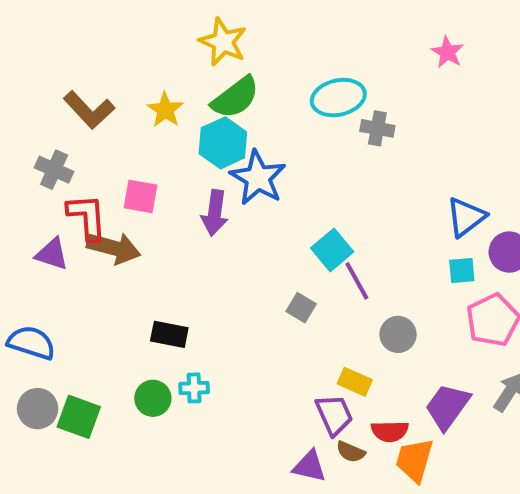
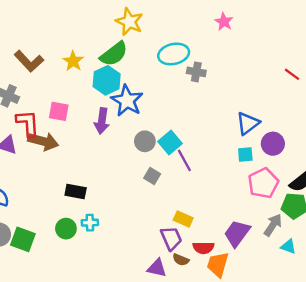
yellow star: (223, 42) -> (129, 22), moved
pink star: (447, 52) -> (224, 22), moved
gray circle: (398, 334) -> (145, 141), moved

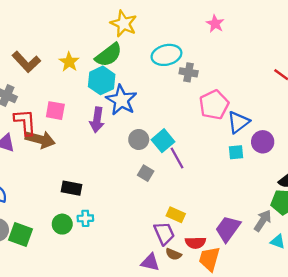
pink pentagon: (263, 183) -> (214, 105), moved

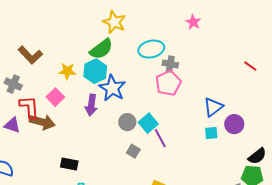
yellow star: (69, 62) -> (67, 71), moved, turned -30
pink pentagon: (214, 105) -> (168, 83), moved
pink square: (55, 111) -> (55, 97), turned 36

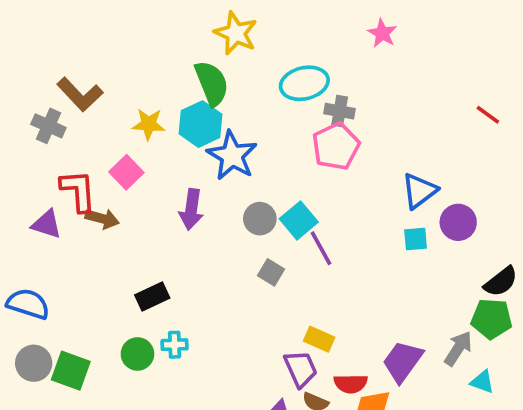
green semicircle: (101, 49) -> (212, 83), turned -75
gray cross: (13, 84) -> (48, 126), moved
purple arrow: (91, 105) -> (191, 209), moved
brown arrow: (42, 122) -> (102, 219), size x0.7
black rectangle: (69, 164) -> (152, 296), turned -36

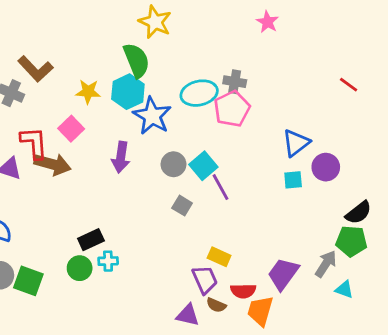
cyan ellipse: (304, 83) -> (199, 93), moved
brown arrow: (102, 219) -> (53, 164), size x1.4
black rectangle: (152, 296) -> (91, 240), moved

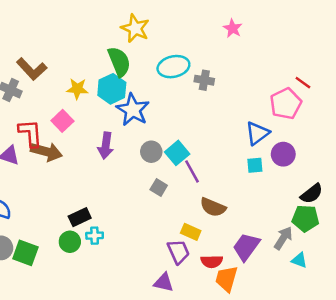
cyan ellipse: (199, 93) -> (173, 67), moved
pink pentagon: (232, 109) -> (286, 104), moved
brown semicircle: (216, 305) -> (213, 207), moved, size x1.5

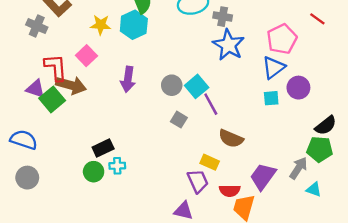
pink pentagon: (286, 104) -> (282, 39), moved
blue star: (133, 110) -> (229, 45), moved
green square: (25, 253) -> (52, 99), moved, turned 30

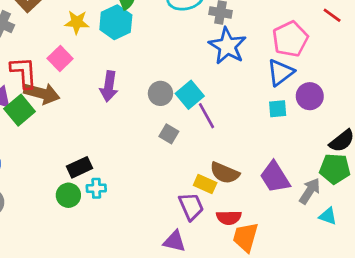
brown semicircle: (231, 138) -> (225, 173), moved
purple trapezoid: (263, 176) -> (275, 177), moved, turned -68

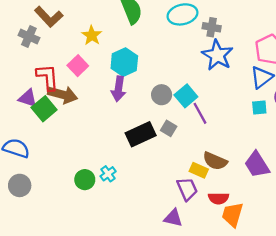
yellow star: (77, 22) -> (92, 35), turned 30
cyan hexagon: (116, 22) -> (124, 62), moved
black rectangle: (80, 167) -> (141, 134), moved, size x1.4
cyan cross: (96, 188) -> (108, 174), turned -35

